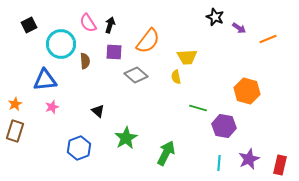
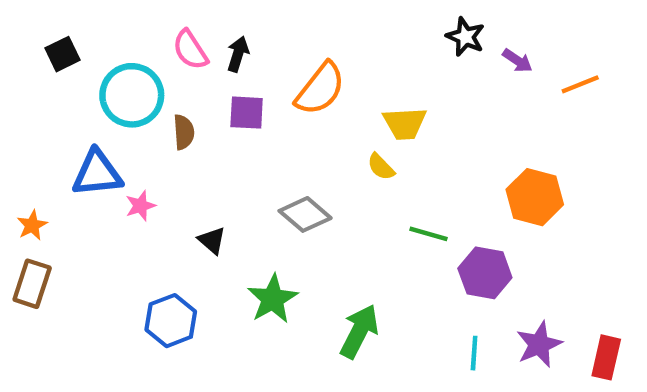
gray diamond: (136, 75) -> (305, 214), moved
yellow semicircle: (176, 77) -> (381, 167), turned -32
pink star: (52, 107) -> (140, 206), moved

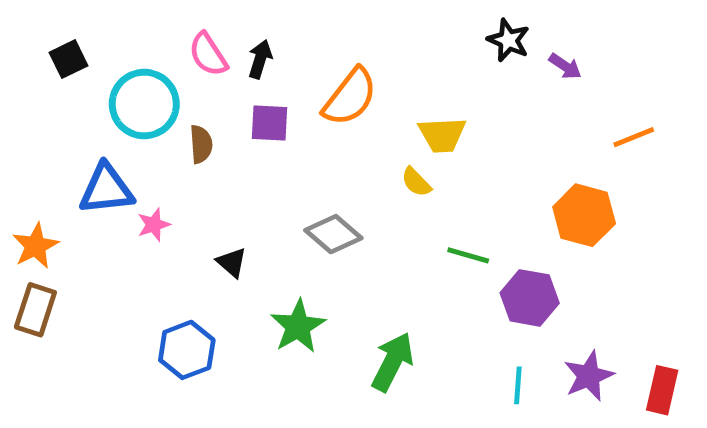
orange line: (580, 84) -> (634, 137), moved
orange star: (32, 225) -> (35, 246), size x1.4

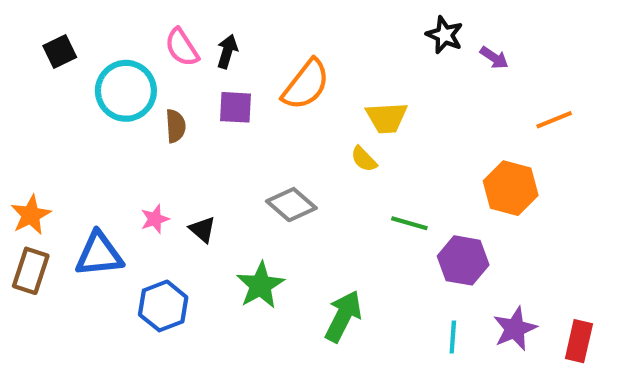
blue triangle: (106, 189) -> (99, 254), moved
pink star: (154, 225) -> (155, 219), moved

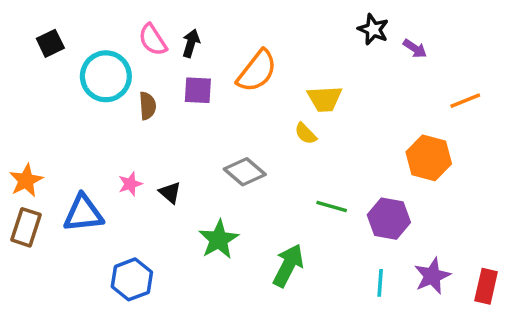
green line: (409, 223) -> (332, 206), moved
blue hexagon: (163, 306) -> (132, 279), moved

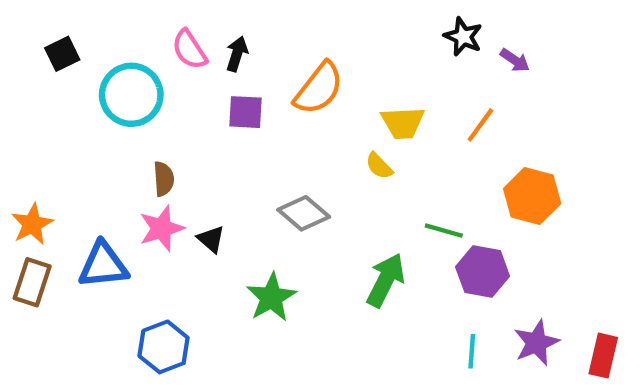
orange line: (465, 101) -> (480, 125), moved, turned -32
brown semicircle: (148, 106) -> (164, 179), moved
pink star: (130, 184) -> (161, 228), size x1.5
green line: (332, 206) -> (444, 231), moved
green arrow: (288, 266) -> (386, 280), moved

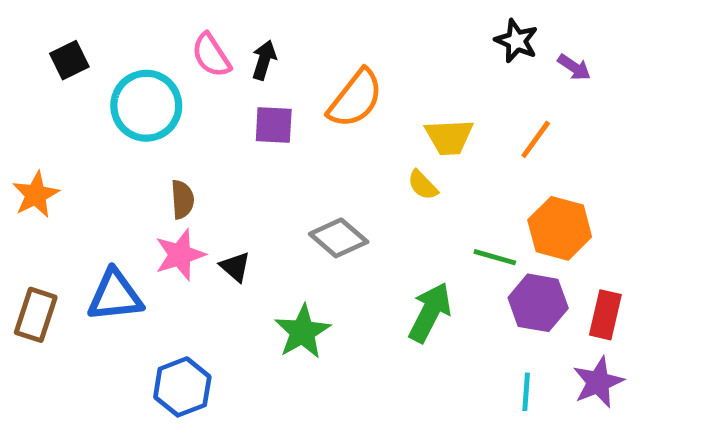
orange hexagon: (532, 196) -> (560, 228), moved
orange star: (32, 224) -> (36, 195), moved
red rectangle: (603, 356) -> (605, 315), moved

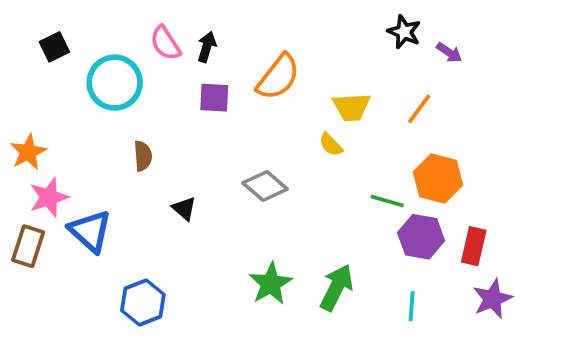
pink star: (180, 255) -> (49, 197), moved
blue triangle: (115, 296) -> (90, 231), turned 48
green arrow: (430, 312) -> (336, 287), moved
green star: (303, 332) -> (271, 284), moved
purple star: (598, 382) -> (492, 299), moved

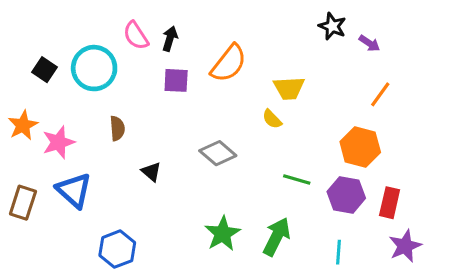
black square: (54, 47) -> (45, 70), moved, turned -30
orange line: (419, 109) -> (380, 94), moved
pink star: (49, 197) -> (58, 142), moved
green line: (387, 201) -> (297, 179), moved

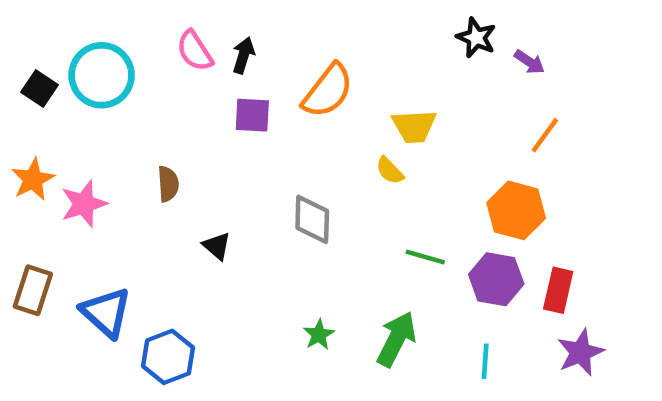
cyan circle: (94, 68) -> (102, 75), moved
black square: (45, 70) -> (39, 89), moved
gray diamond: (218, 153) -> (312, 219), turned 51
blue triangle: (74, 190) -> (106, 312), moved
green star: (222, 234) -> (319, 335), size x0.6

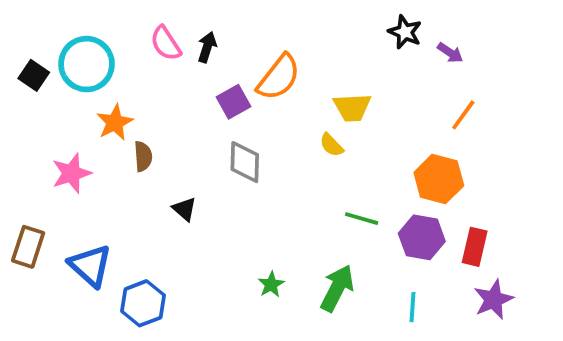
purple square: (252, 115) -> (233, 102), moved, turned -32
orange star: (33, 179) -> (115, 122), moved
gray diamond: (312, 219) -> (245, 162), moved

